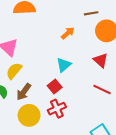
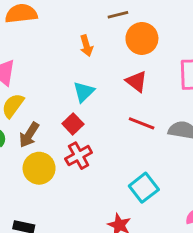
orange arrow: (68, 33) -> (86, 46), turned 120

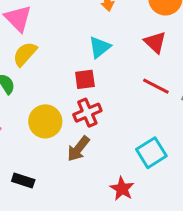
red square: (73, 124) -> (85, 79), turned 30
brown arrow: (29, 135) -> (78, 149), moved

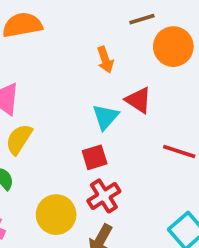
red triangle: (155, 42) -> (139, 100), moved

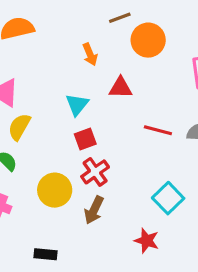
red triangle: (139, 100) -> (121, 88), turned -30
cyan triangle: (105, 117) -> (77, 104), moved

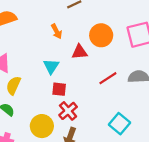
orange circle: (148, 40) -> (101, 35), moved
red line: (158, 130) -> (108, 78), turned -42
red square: (85, 139) -> (59, 89), turned 32

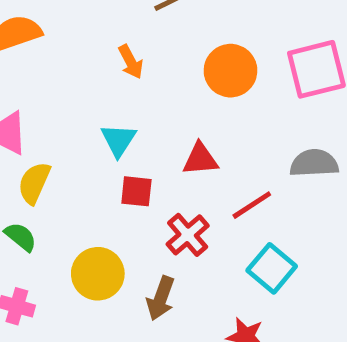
red triangle: (80, 52) -> (200, 159), moved
red line: (108, 78) -> (252, 205), moved
red cross: (68, 111) -> (188, 235), moved

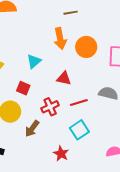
orange arrow: (131, 62) -> (60, 39), moved, size x1.5
red square: (136, 191) -> (23, 88), moved

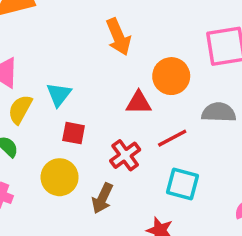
orange circle: (86, 47) -> (171, 76), moved
cyan triangle: (34, 61) -> (59, 94), moved
cyan square: (79, 130) -> (182, 184), turned -30

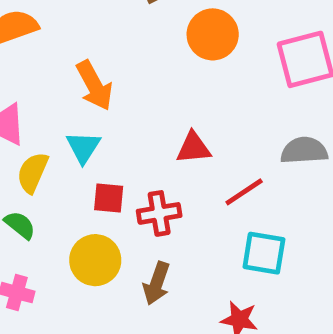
orange arrow: (118, 37) -> (94, 86), moved
orange circle: (171, 76) -> (213, 34), moved
red cross: (125, 155) -> (159, 213), moved, turned 32

